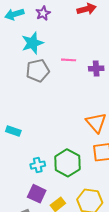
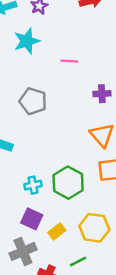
purple cross: (96, 68) -> (102, 94), moved
gray pentagon: (38, 71) -> (33, 101), moved, turned 30

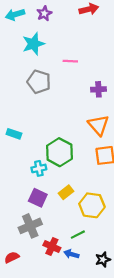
gray pentagon: (33, 101) -> (39, 82), moved
green hexagon: (68, 183) -> (59, 152), moved
yellow rectangle: (57, 231) -> (66, 192), moved

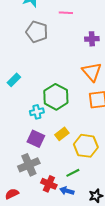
cyan rectangle: (14, 134) -> (14, 80), turned -64

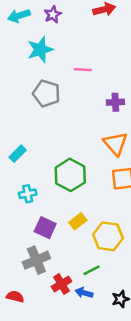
cyan cross: (37, 112) -> (28, 194), moved
red cross: (49, 184) -> (62, 284), turned 35
red semicircle: (12, 194) -> (15, 297), turned 40

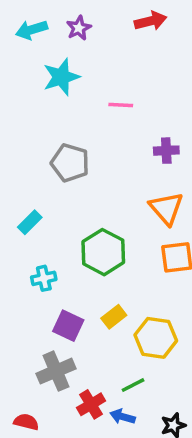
gray pentagon: (46, 93) -> (70, 163), moved

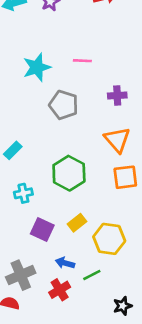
cyan star: (61, 77) -> (37, 67), moved
gray pentagon: (70, 163) -> (64, 105), moved
gray cross: (56, 371) -> (21, 275), moved
blue arrow: (123, 417) -> (65, 263), moved

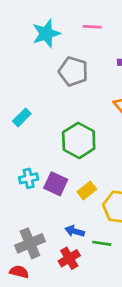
cyan cross: (23, 193) -> (29, 178), moved
purple square: (42, 229) -> (56, 184), moved
green line: (92, 275) -> (102, 243), turned 36

